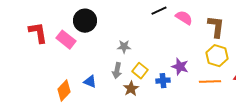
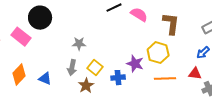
yellow hexagon: (217, 56) -> (158, 53), moved
orange diamond: (64, 91) -> (19, 75), moved

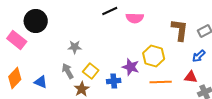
pink semicircle: (139, 15) -> (135, 18), turned 150
brown L-shape: (171, 24) -> (180, 30), moved
gray arrow: (72, 68) -> (68, 71), turned 140

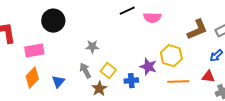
brown L-shape: (180, 30) -> (197, 30), turned 60
pink rectangle: (17, 40) -> (34, 51), moved, turned -48
blue triangle: (41, 82) -> (58, 82), turned 48

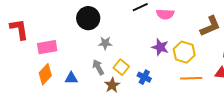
black circle: (53, 21) -> (88, 18), moved
purple star: (148, 67) -> (160, 47), moved
blue cross: (131, 81) -> (144, 77), turned 32
blue triangle: (58, 82) -> (71, 78), turned 48

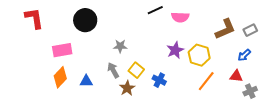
black circle: (88, 18) -> (85, 20), moved
red L-shape: (19, 29) -> (34, 18), moved
purple star: (160, 47) -> (175, 50), turned 30
orange line: (191, 78) -> (206, 81), turned -50

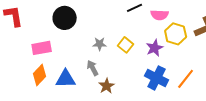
yellow hexagon: (199, 55) -> (176, 34), moved
yellow square: (136, 70) -> (126, 45), moved
blue cross: (159, 80) -> (157, 78), moved, size x1.6
blue triangle: (86, 81) -> (66, 79), size x1.5

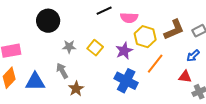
black circle: (65, 18) -> (48, 21), moved
orange line: (186, 79) -> (155, 64), moved

